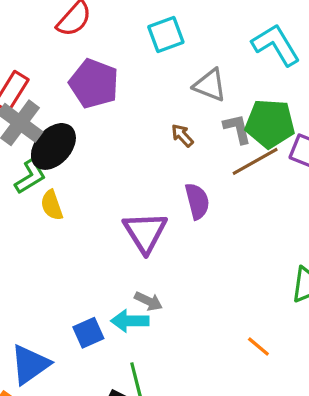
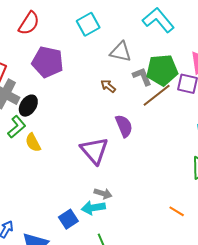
black ellipse: (53, 146) -> (28, 106), size x0.7

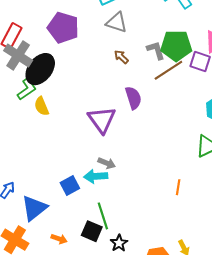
gray triangle: (121, 52) -> (117, 22), moved
black ellipse: (28, 106) -> (40, 69), size x1.5
orange line: (177, 211) -> (178, 187), turned 63

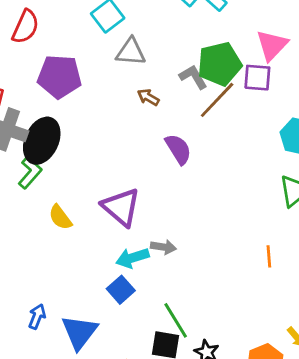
yellow semicircle: (42, 106) -> (60, 217), moved
purple triangle: (102, 120) -> (121, 207), moved
cyan arrow: (96, 176) -> (132, 258), moved

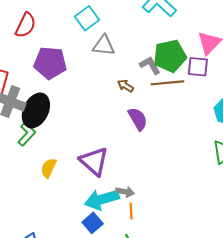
brown arrow: (148, 97) -> (125, 86), moved
brown line: (217, 100) -> (167, 83), turned 40
yellow semicircle: (60, 217) -> (49, 168), turned 60
orange line: (269, 256) -> (131, 211), moved
cyan arrow: (132, 258) -> (102, 199), size x1.4

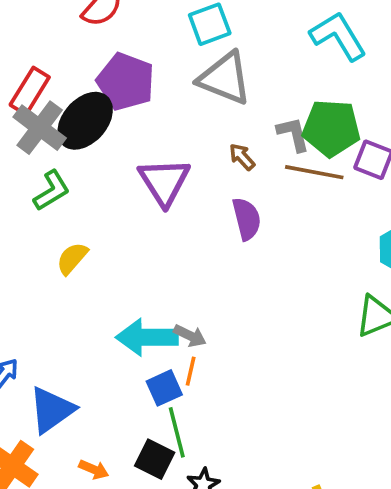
gray triangle: (104, 46) -> (225, 78), size x1.4
black ellipse: (36, 110) -> (85, 121), moved
purple triangle: (94, 161) -> (164, 182), moved
blue square: (93, 223) -> (164, 388), moved

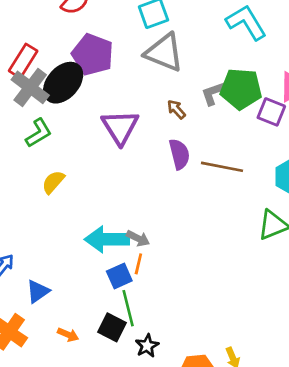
gray L-shape: (293, 134) -> (214, 93), turned -96
brown line: (314, 172) -> (222, 167), moved
blue triangle: (52, 410) -> (38, 291), size x0.7

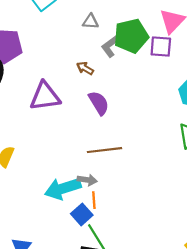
gray triangle: (164, 52) -> (91, 21), moved, size x0.5
purple triangle: (120, 127) -> (45, 96), turned -48
brown line: (222, 167) -> (104, 150), moved

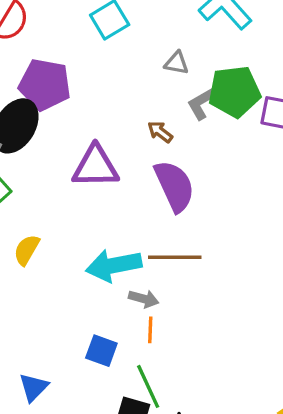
purple semicircle: (99, 103) -> (174, 186), size x1.4
cyan arrow: (63, 188) -> (114, 265), moved
blue square: (82, 214) -> (101, 351), moved, turned -35

